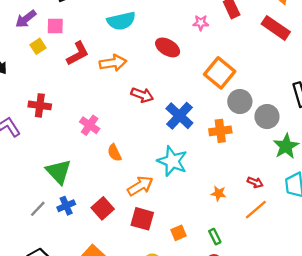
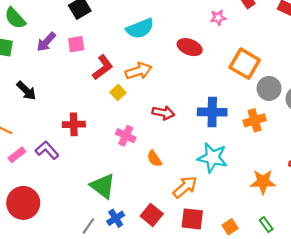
yellow square: (38, 46) -> (118, 92), moved
red arrow: (142, 95) -> (163, 113), moved
blue cross: (179, 116) -> (212, 112), turned -32
orange star: (219, 193) -> (263, 182), size x1.6

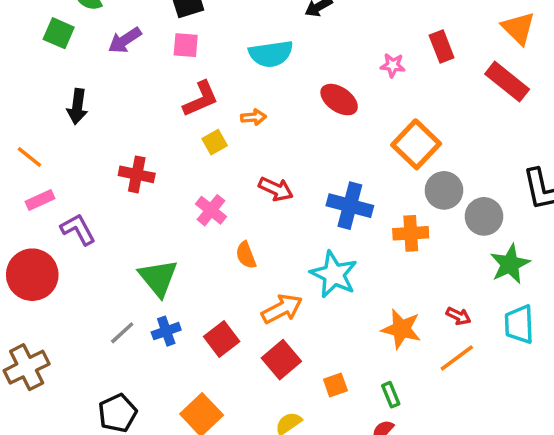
pink square: (76, 44) -> (186, 45), moved
orange arrow: (139, 71) -> (254, 117), size x0.6
black arrow: (26, 91) -> (77, 107), turned 40
purple L-shape: (47, 150) -> (78, 229), moved
red square: (192, 219) -> (281, 360), turned 30

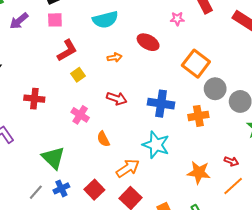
orange arrow: (254, 117) -> (115, 57), moved

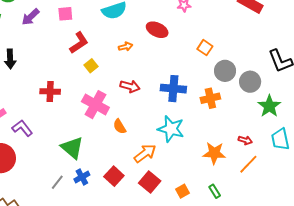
orange square: (196, 64) -> (205, 48), size x0.6
pink cross: (80, 115) -> (95, 105), size x1.5

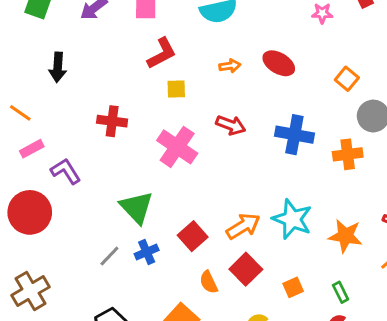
red ellipse: (157, 30) -> (279, 63), moved
yellow square: (91, 66) -> (176, 89), turned 32
orange semicircle: (120, 126) -> (209, 282), moved
cyan star: (171, 129) -> (292, 219), moved
red square: (114, 176) -> (193, 236), moved

